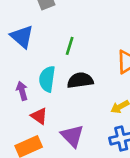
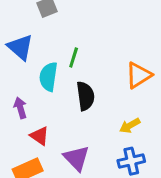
cyan semicircle: (47, 79) -> (48, 77), moved
black semicircle: (80, 80) -> (85, 96), turned 90

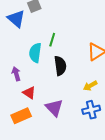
blue triangle: (20, 47) -> (16, 19), moved

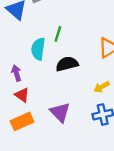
black semicircle: (60, 66) -> (67, 64), turned -96
red triangle: (29, 93) -> (22, 95), moved

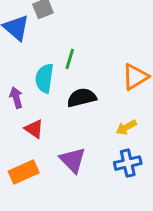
purple arrow: (16, 73) -> (16, 98), moved
red triangle: (22, 95) -> (34, 129), moved

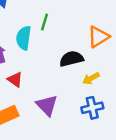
black semicircle: (82, 98) -> (71, 59), moved

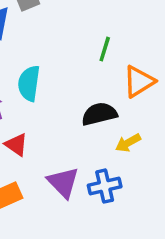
green line: (44, 22) -> (105, 49), moved
blue cross: (92, 108) -> (105, 186), moved

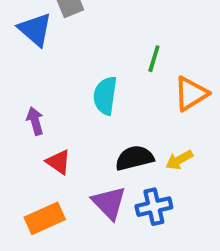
cyan semicircle: (29, 83) -> (105, 96), moved
black semicircle: (99, 114) -> (134, 158), moved

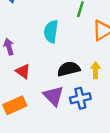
yellow arrow: (179, 160) -> (96, 70), turned 119

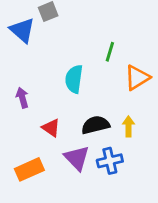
red triangle: (23, 71) -> (51, 128), moved

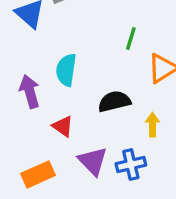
cyan semicircle: (74, 79) -> (66, 70), moved
purple arrow: (22, 98) -> (30, 91), size x1.4
black semicircle: (95, 125) -> (114, 101), moved

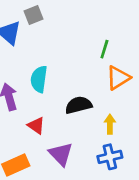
green line: (131, 38) -> (104, 49), moved
blue cross: (131, 164) -> (110, 157), moved

